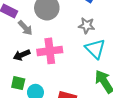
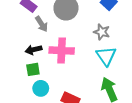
green square: (18, 83) -> (33, 69), moved, turned -32

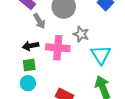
gray star: (102, 32) -> (81, 34), moved
cyan circle: (41, 88) -> (28, 83), moved

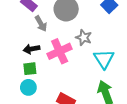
pink cross: (58, 48) -> (60, 51), turned -30

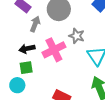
gray arrow: (41, 24) -> (35, 24), turned -126
cyan circle: (28, 87) -> (17, 85), moved

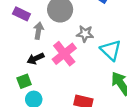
green square: (26, 68) -> (24, 81), moved

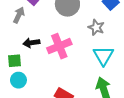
gray arrow: (39, 31) -> (19, 15), moved
gray star: (85, 34) -> (96, 27), moved

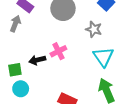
black arrow: (31, 43) -> (37, 60), moved
pink cross: (59, 46) -> (58, 51), size x0.7

